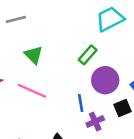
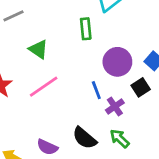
green rectangle: (88, 55) -> (86, 29), moved, turned -36
pink line: (32, 91) -> (44, 87), turned -48

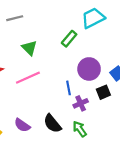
green rectangle: (86, 29) -> (69, 39), turned 35

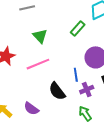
black semicircle: (52, 124) -> (57, 91), moved

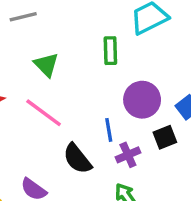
green rectangle: (78, 29) -> (110, 51), turned -42
pink line: (38, 64) -> (44, 113), turned 60

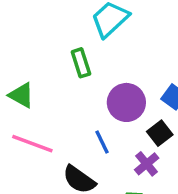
purple cross: (128, 155) -> (147, 164), moved

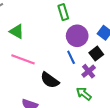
green rectangle: (81, 63) -> (63, 12), moved
blue line: (102, 142) -> (71, 57), moved

